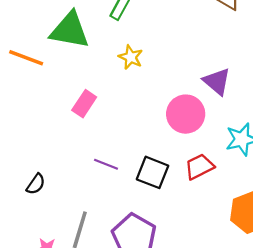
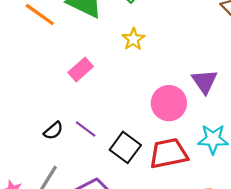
red trapezoid: (199, 167) -> (169, 153), size x1.4
black semicircle: (36, 184) -> (53, 131), moved

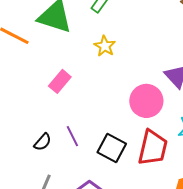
purple line: (86, 129) -> (72, 136), turned 35
red trapezoid: (169, 153) -> (153, 148), turned 123

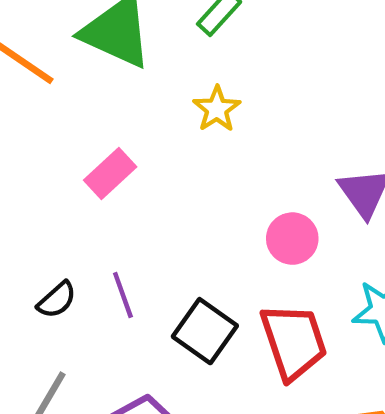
pink circle: (146, 101) -> (292, 239), size x0.7
red trapezoid: (153, 148) -> (294, 342), turned -39

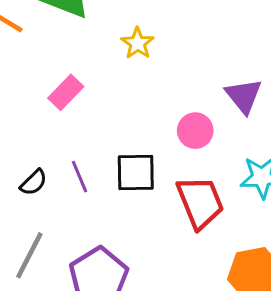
black square: (205, 331) -> (136, 173), moved, turned -33

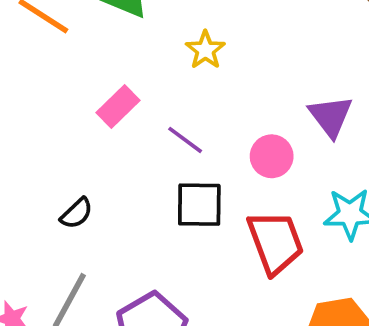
purple line: (79, 177) -> (185, 140), moved, turned -32

